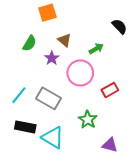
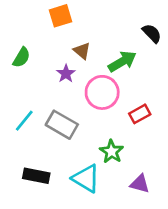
green semicircle: (29, 43) -> (21, 57), moved
green arrow: (96, 49) -> (122, 61), size x1.5
black rectangle: (25, 127) -> (36, 176), moved
cyan triangle: (53, 138) -> (86, 178), moved

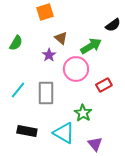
black semicircle: (152, 33) -> (113, 25), turned 98
gray rectangle: (62, 125) -> (46, 93), turned 60
purple triangle: (140, 184) -> (95, 144), moved, turned 35

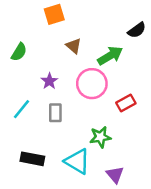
purple star: (49, 55) -> (49, 81), moved
gray rectangle: (46, 93) -> (55, 113), size x0.7
green star: (83, 113) -> (100, 137), turned 30

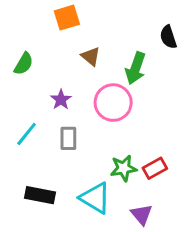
black semicircle: (137, 30) -> (168, 37), turned 108
green arrow: (110, 56) -> (136, 68), turned 140
red rectangle: (126, 103) -> (155, 168), moved

